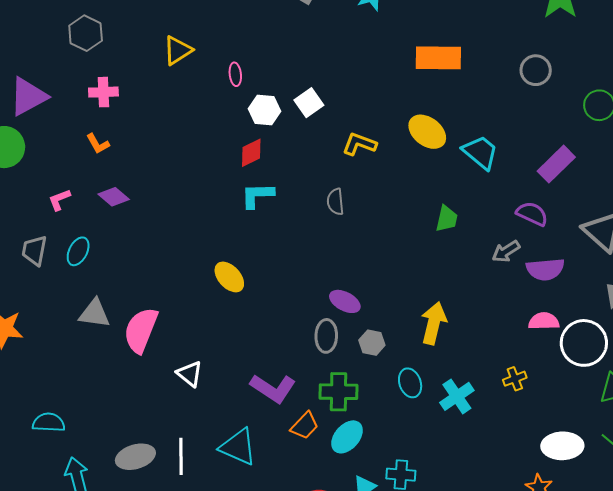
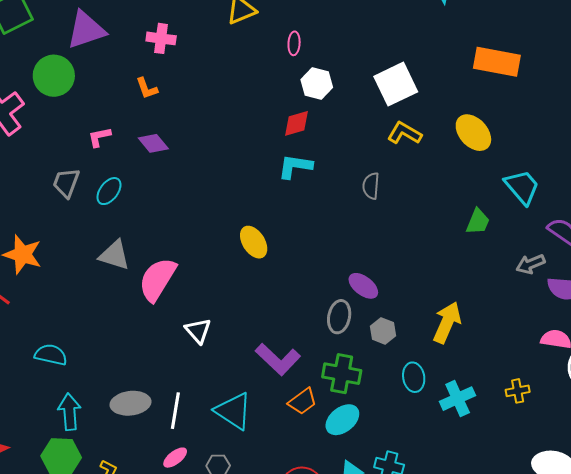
white square: (309, 103) -> (396, 84), moved, size x1.5
cyan trapezoid: (480, 152) -> (522, 187), moved

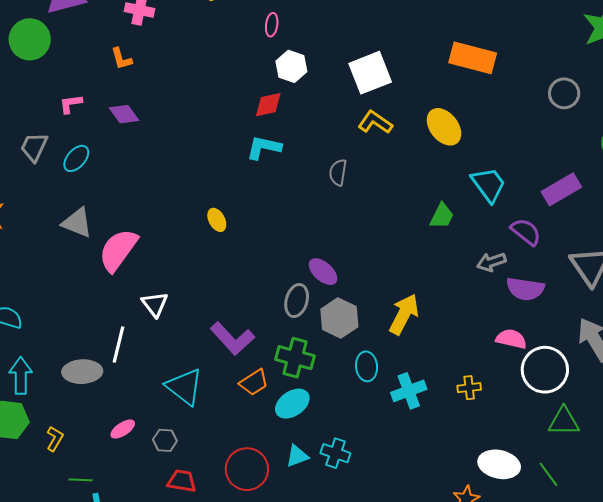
yellow ellipse: (254, 242) -> (217, 220), size x0.7
gray hexagon: (383, 331) -> (339, 318), size x1.5
white line: (175, 411) -> (119, 344), moved

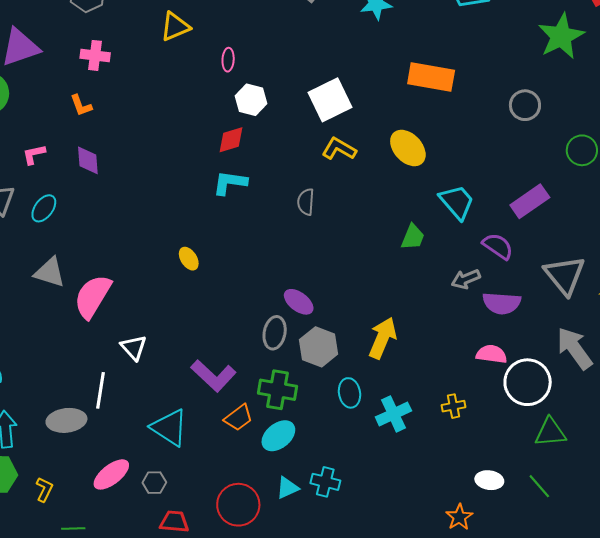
purple diamond: (124, 114) -> (88, 160), turned 36
pink ellipse: (123, 429) -> (111, 474), size x1.5
white ellipse: (499, 464) -> (489, 480), size x0.7

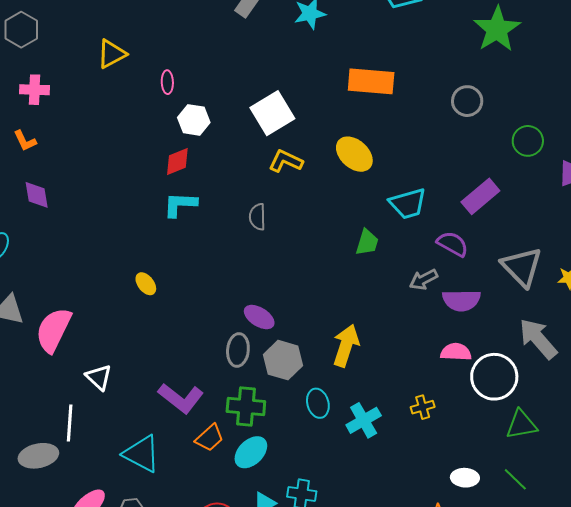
cyan trapezoid: (457, 202) -> (408, 204), turned 120

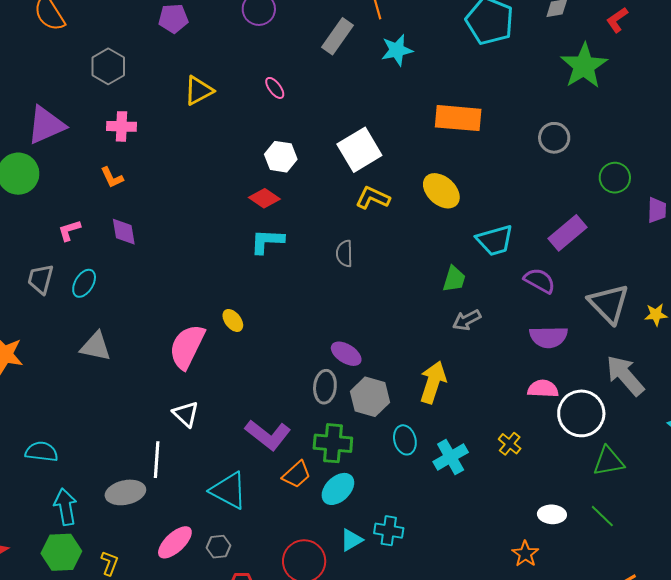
pink ellipse: (167, 82) -> (275, 88), moved, turned -35
red diamond: (177, 162) -> (264, 198), turned 56
gray arrow: (424, 280) -> (467, 320), moved
pink semicircle: (54, 330) -> (187, 347), moved
yellow cross: (423, 407) -> (510, 444), turned -35

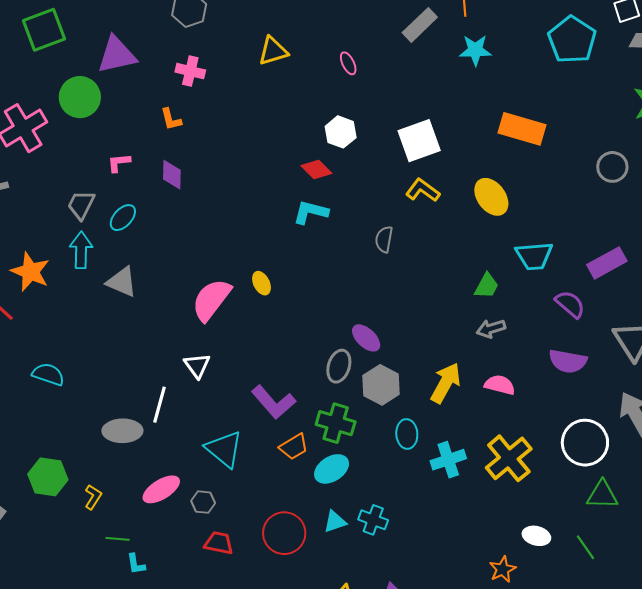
pink semicircle: (543, 389) -> (500, 385), moved
yellow cross: (510, 444) -> (509, 458), size x2.0
cyan arrow: (65, 507) -> (81, 250), moved

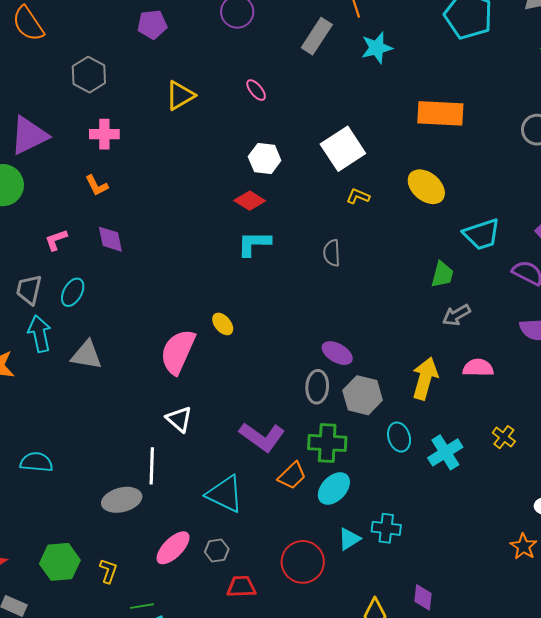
yellow L-shape: (423, 190) -> (358, 196), size x0.7
yellow cross: (509, 458) -> (504, 437), size x0.5

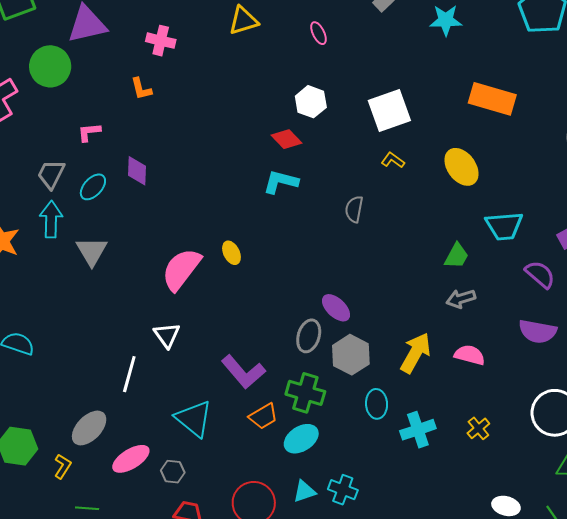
purple diamond: (110, 239) -> (137, 171), moved
gray triangle: (87, 355) -> (92, 251), turned 36
gray ellipse: (122, 500) -> (89, 428), moved, turned -45

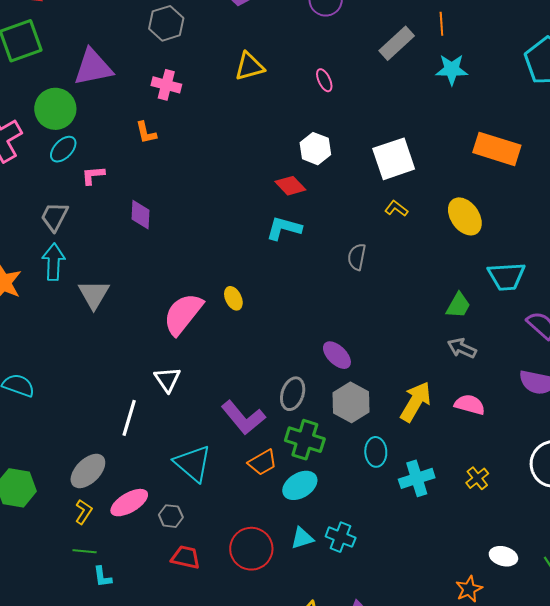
cyan ellipse: (93, 187) -> (63, 149), moved
gray arrow: (461, 299) -> (462, 348), turned 40
gray ellipse: (309, 336) -> (293, 394), moved
yellow L-shape: (63, 466) -> (84, 512), moved

